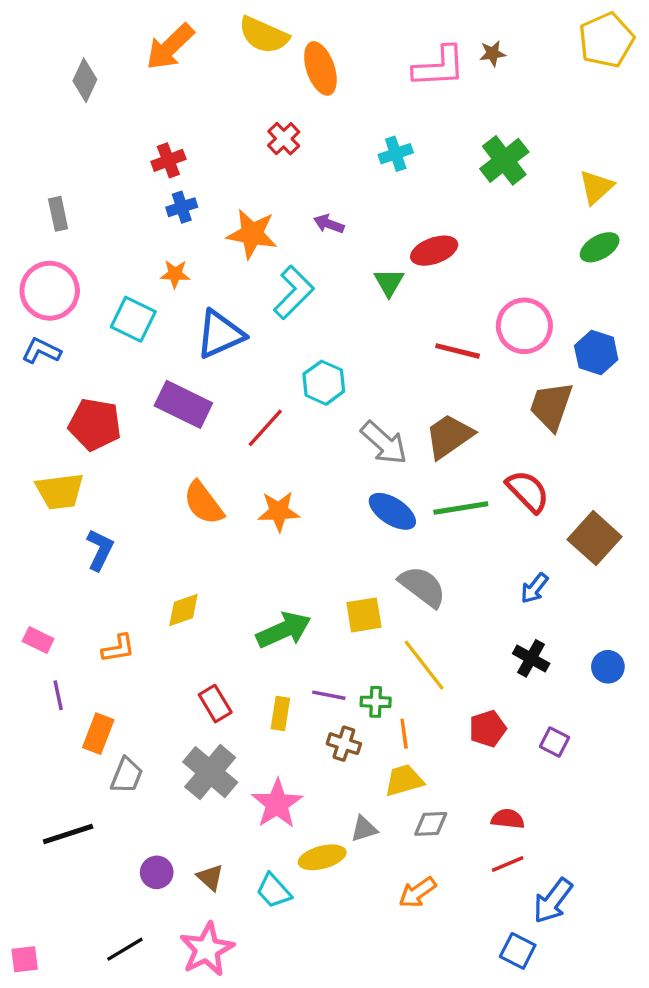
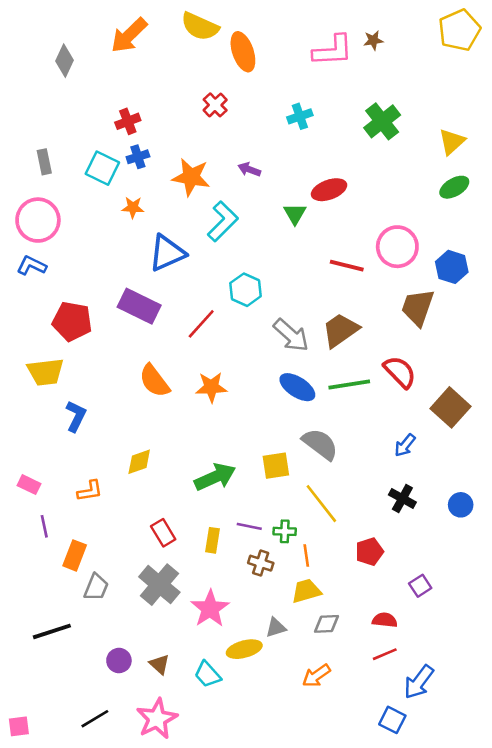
cyan square: (133, 319) -> (102, 168), moved
purple square: (554, 742) -> (420, 586), moved, turned 30

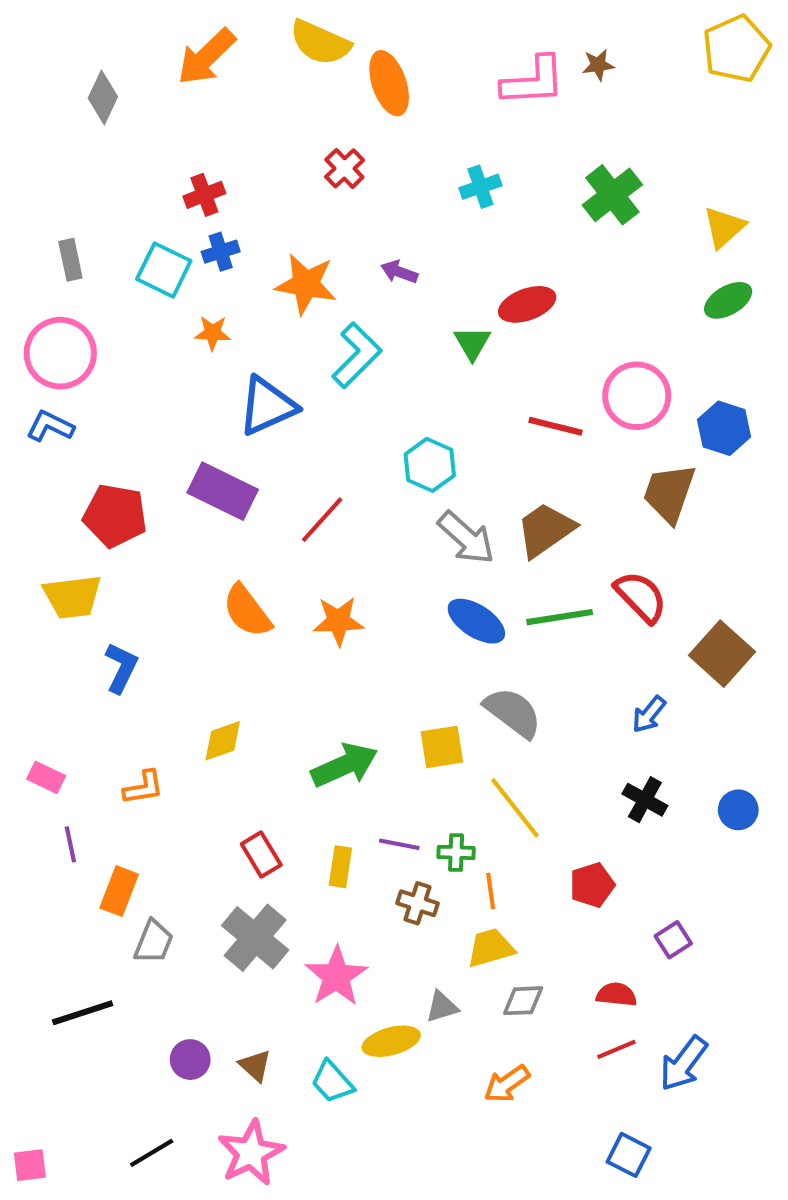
cyan hexagon: (245, 290) -> (430, 465), moved
blue arrow: (419, 682) -> (683, 1064), moved

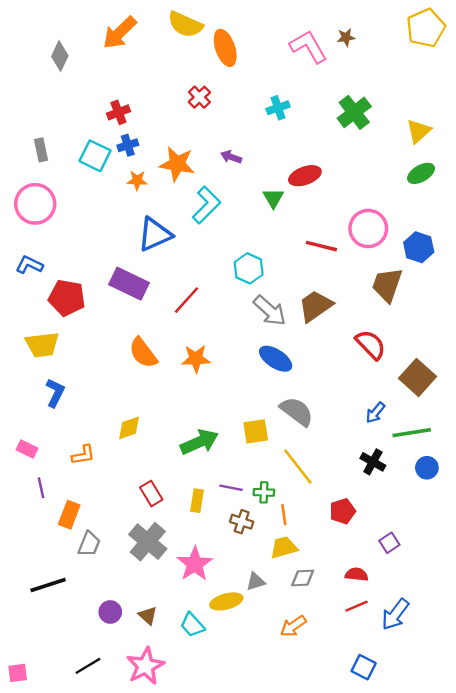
pink L-shape: (533, 81) -> (308, 47), turned -117
orange star: (213, 333) -> (137, 180), moved
blue L-shape: (50, 426) -> (29, 265), moved
green line: (560, 617) -> (412, 433), moved
blue L-shape: (121, 668) -> (55, 393), moved

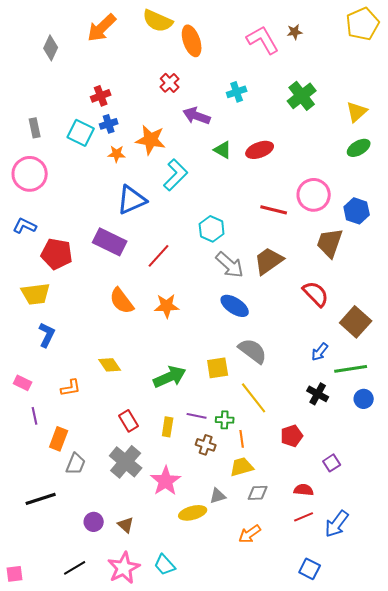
purple arrow: (231, 157) -> (197, 116), moved, size x1.5
green triangle: (273, 198) -> (223, 150), moved, turned -30
yellow diamond: (129, 428) -> (110, 365), turned 75
cyan trapezoid: (192, 625) -> (165, 565), moved

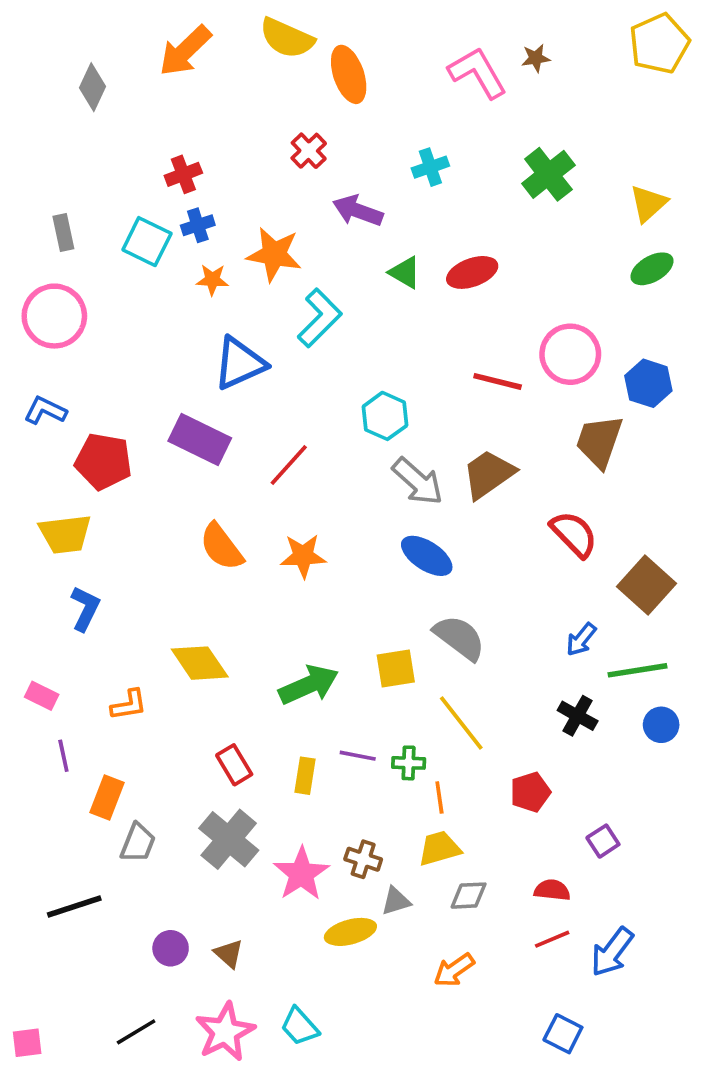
yellow diamond: (110, 365) -> (200, 663), size x1.4
brown cross: (206, 445) -> (363, 859), moved

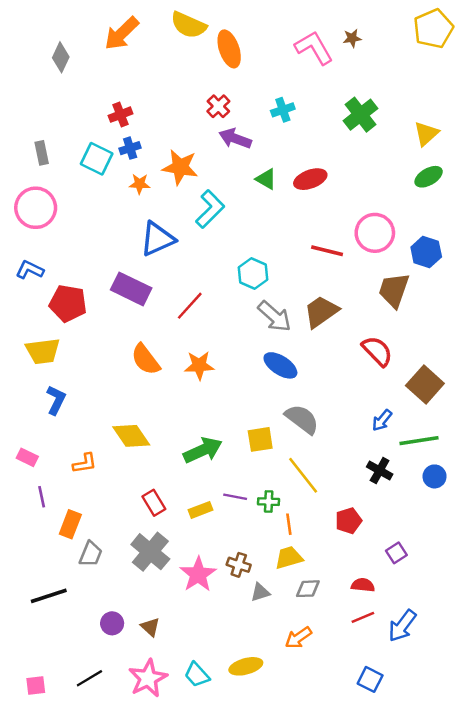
red cross: (309, 151) -> (218, 106), moved
yellow rectangle: (305, 776) -> (200, 510), turned 60
yellow ellipse: (350, 932) -> (246, 666), moved
pink square: (27, 1043) -> (36, 685), moved

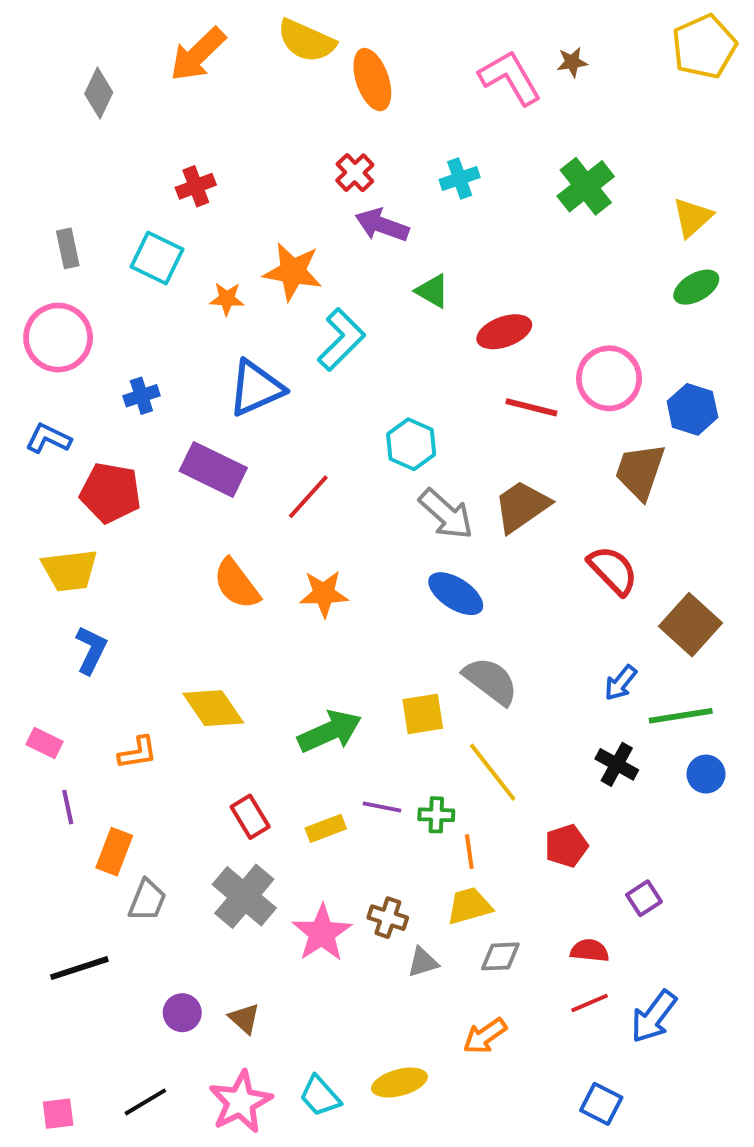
blue cross: (130, 148) -> (141, 396), moved
red ellipse: (310, 179) -> (504, 332), moved

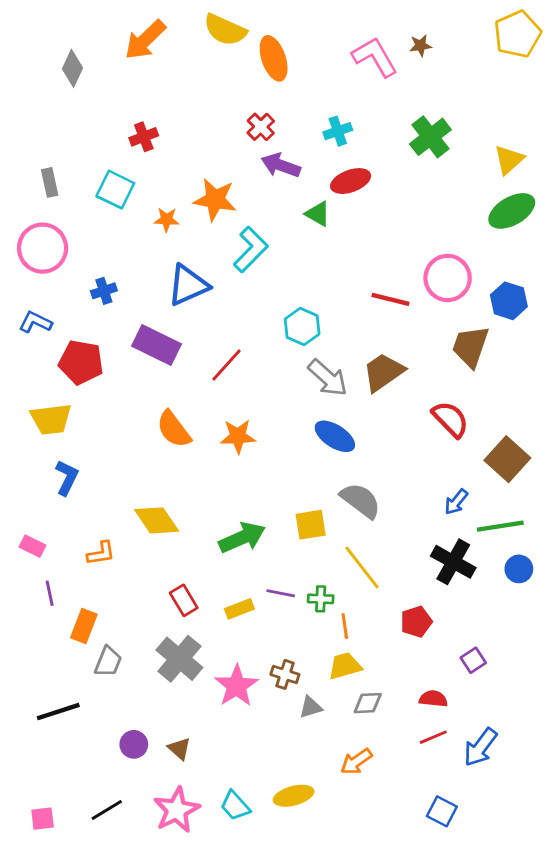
green ellipse: (696, 287) -> (512, 211), size x1.4
red ellipse: (504, 332) -> (351, 181), moved
black cross: (617, 764) -> (453, 562), size x1.4

